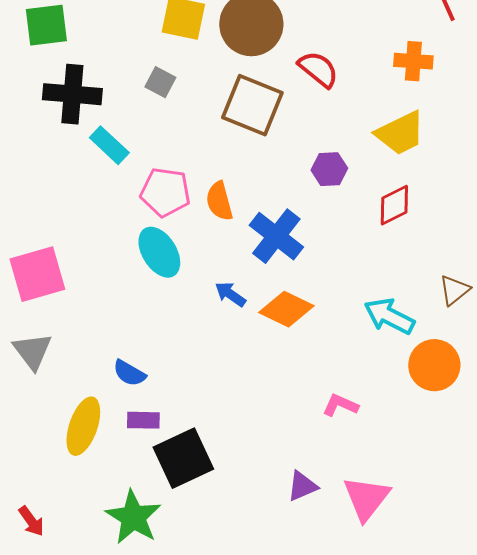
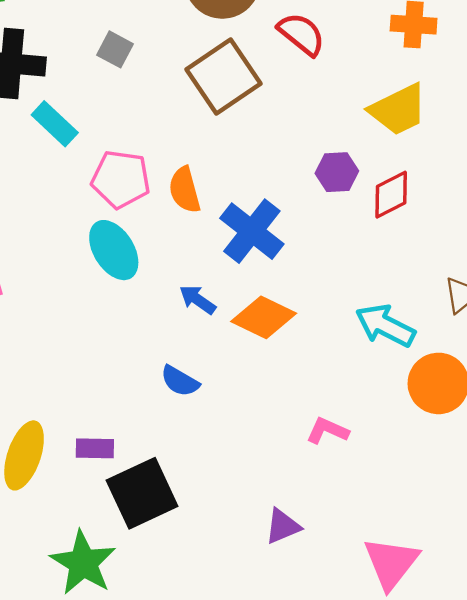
brown square: (252, 105) -> (224, 77), turned 34
purple hexagon: (329, 169) -> (337, 172), moved
blue semicircle: (129, 373) -> (180, 381), moved
pink triangle: (366, 498) -> (391, 563), moved

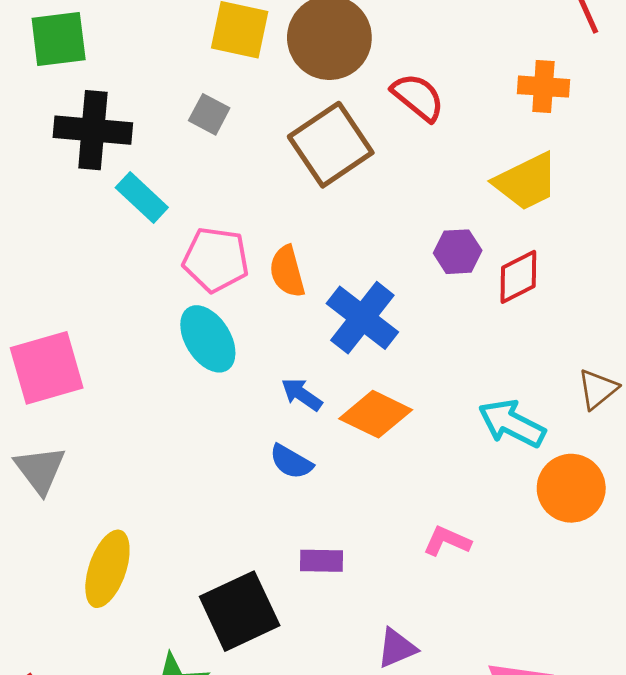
blue semicircle: (180, 381) -> (291, 462), moved
purple rectangle: (95, 448) -> (321, 561), moved

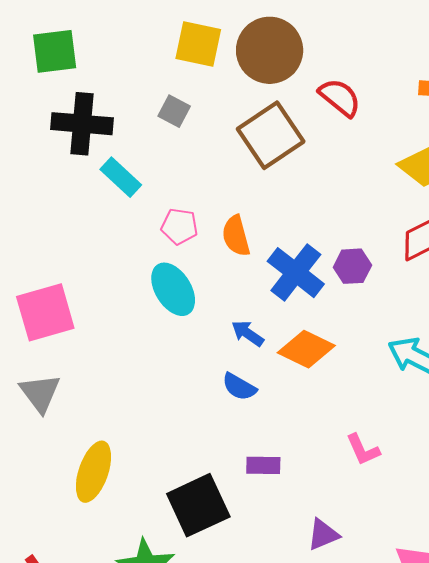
purple hexagon: (458, 252) -> (352, 266), moved
pink pentagon: (216, 260) -> (179, 226), size x0.7
pink L-shape: (447, 541) -> (363, 450), turned -138

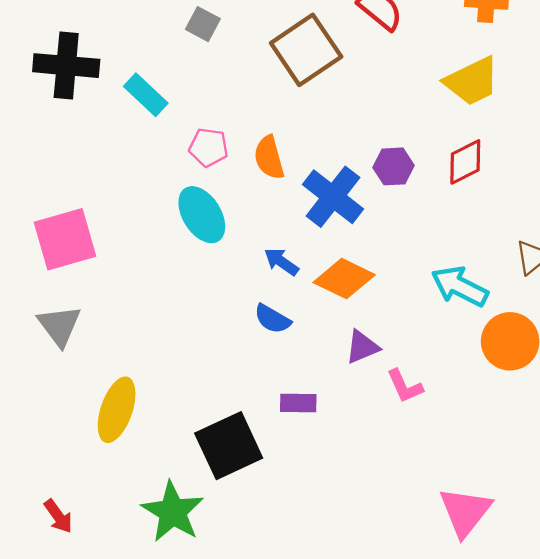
black cross: (82, 124) -> (66, 66), moved
purple hexagon: (352, 266) -> (394, 166), moved
purple triangle: (323, 535) -> (362, 347), moved

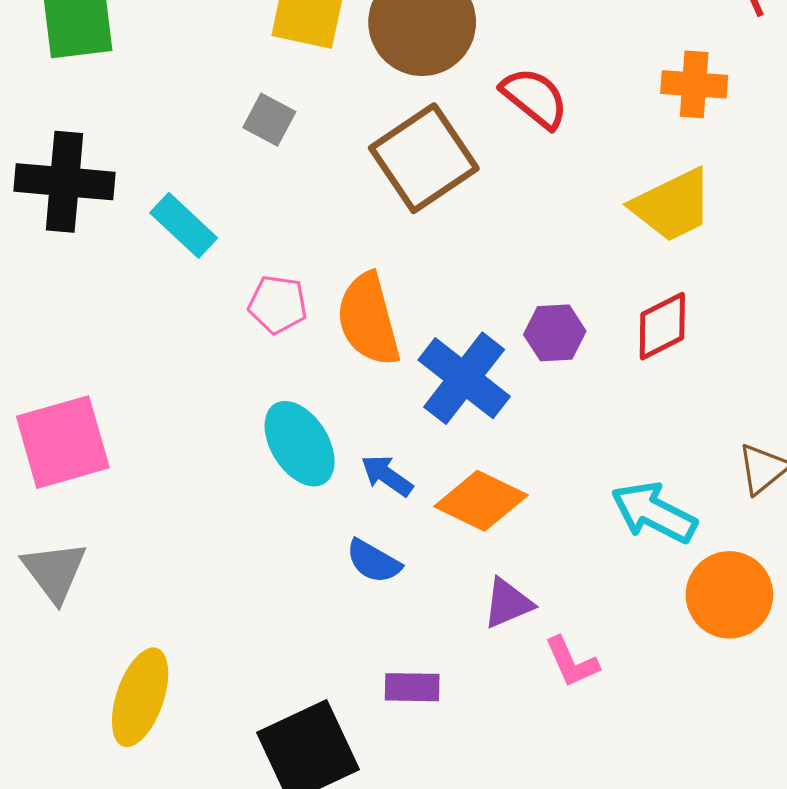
orange semicircle: (269, 157) -> (368, 319), size x1.4
cyan ellipse: (202, 215) -> (300, 444), moved

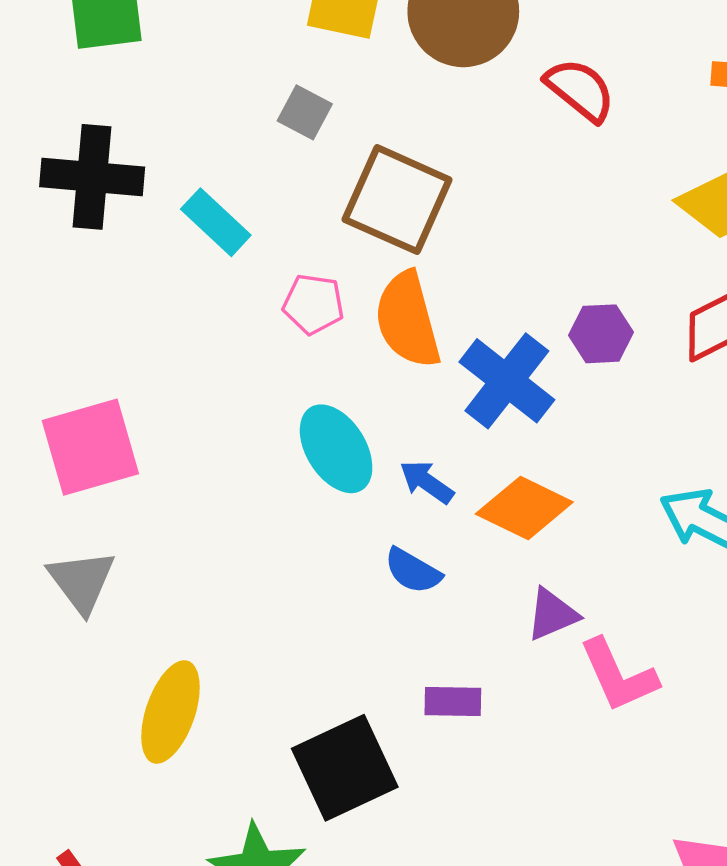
brown square: (424, 158) -> (397, 200), moved, turned -32
pink L-shape: (572, 662) -> (618, 675), size x1.4

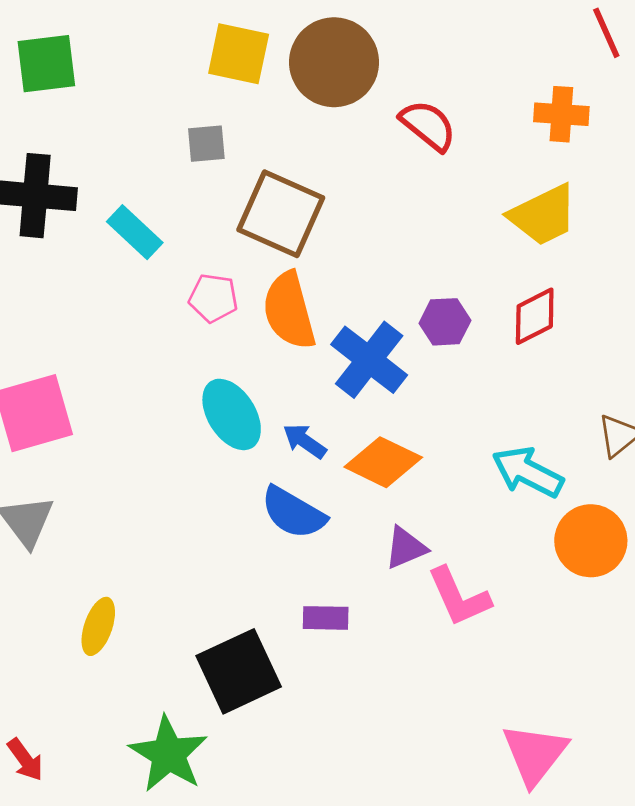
gray square: (305, 112) -> (206, 144), turned -33
blue semicircle: (413, 571) -> (293, 513), size x1.4
yellow ellipse: (170, 712) -> (98, 626), size x0.7

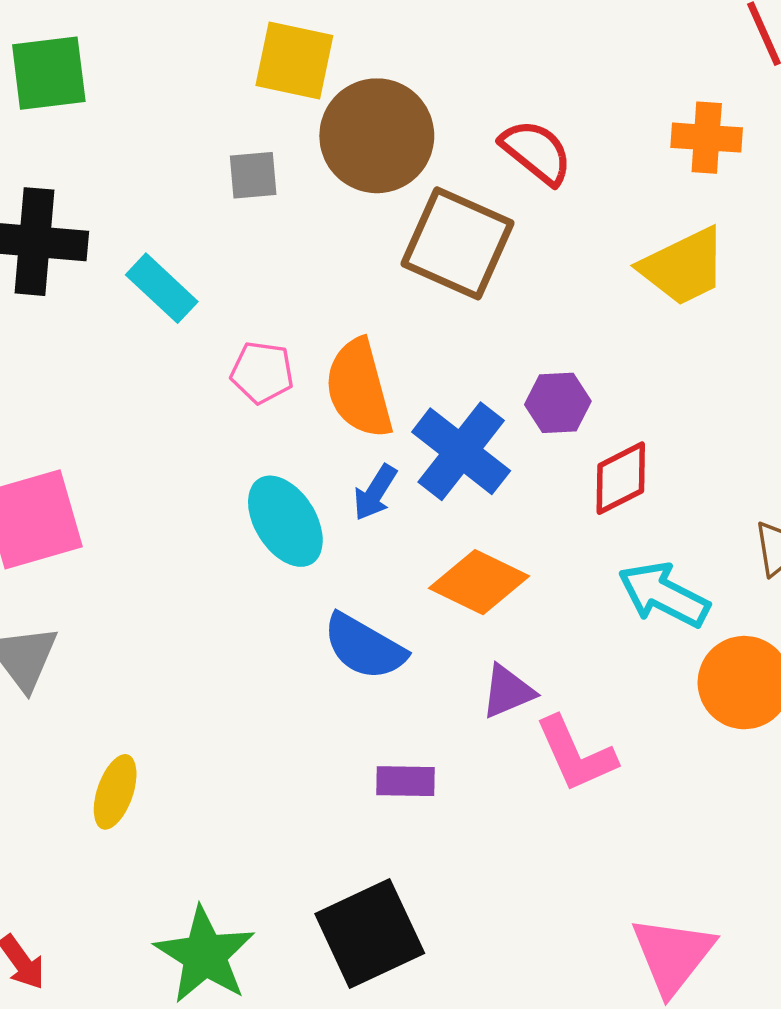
brown circle: (334, 62) -> (377, 136), moved
brown square: (281, 214) -> (458, 243), moved
red diamond: (535, 316) -> (621, 478), moved
blue arrow: (305, 441) -> (375, 493), moved, turned -93
black square: (239, 671) -> (370, 934), moved

